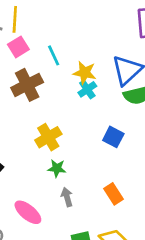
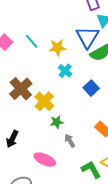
brown cross: (27, 85) -> (21, 89), moved
cyan cross: (87, 89) -> (65, 71), moved
blue square: (113, 137) -> (91, 88), turned 35

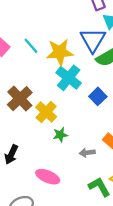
yellow star: (57, 47) -> (60, 52), size x1.4
cyan cross: (65, 71) -> (69, 78), size x1.6
gray arrow: (70, 141) -> (87, 153), moved, turned -64

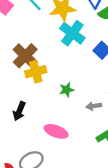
yellow cross: (46, 112) -> (36, 72), moved, turned 35

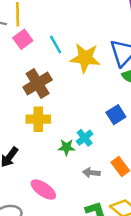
cyan cross: (72, 33) -> (85, 138), moved, size x0.6
brown cross: (25, 56) -> (38, 83), moved

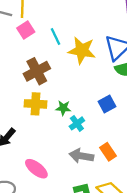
green star: (67, 147) -> (63, 108), moved
gray arrow: (91, 173) -> (81, 156), size x1.5

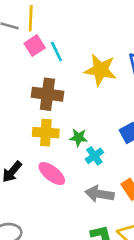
cyan line: (55, 36) -> (56, 51), moved
brown cross: (37, 71) -> (47, 94), turned 35
pink ellipse: (36, 169) -> (52, 174), moved

